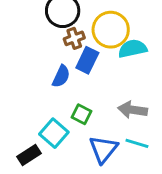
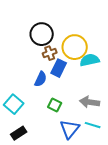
cyan square: (54, 133) -> (14, 104), moved

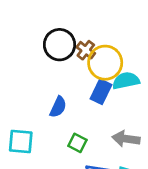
brown cross: (50, 53) -> (86, 50), moved, turned -32
blue rectangle: (59, 68) -> (101, 92), moved
cyan square: (14, 104) -> (21, 142), turned -36

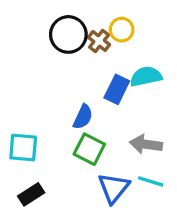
yellow circle: (105, 63) -> (122, 30), moved, size x0.6
blue semicircle: (58, 107) -> (83, 117), moved
green square: (77, 143) -> (89, 149), size x1.4

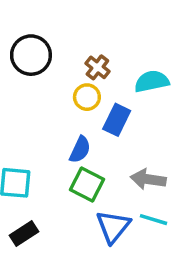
yellow circle: (122, 30) -> (87, 97), moved
black circle: (68, 34) -> (31, 55), moved
cyan semicircle: (146, 76) -> (152, 81), moved

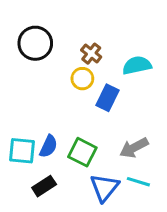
blue semicircle: (80, 150) -> (49, 146), moved
gray arrow: (148, 179) -> (134, 148), turned -36
black rectangle: (24, 234) -> (44, 186), moved

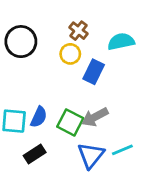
black circle: (35, 43) -> (21, 42), moved
gray arrow: (134, 148) -> (95, 117), moved
cyan line: (138, 182) -> (122, 150), turned -40

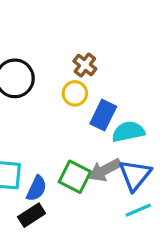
cyan semicircle: (121, 42) -> (128, 132), moved
blue semicircle: (39, 117) -> (37, 188), moved
blue triangle: (91, 155) -> (135, 175), moved

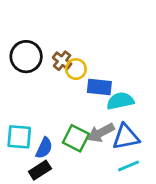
brown cross: (85, 65) -> (62, 61), moved
blue rectangle: (103, 115) -> (99, 87), turned 70
blue triangle: (135, 175) -> (126, 137), turned 40

